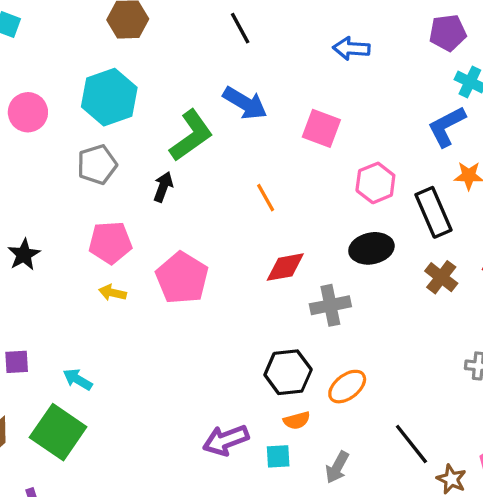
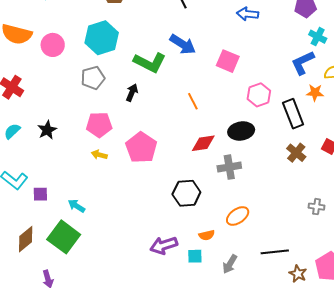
green L-shape: (191, 136) -> (150, 62), turned 60
black ellipse: (371, 248) -> (241, 131), moved
black hexagon: (288, 372) -> (186, 193), moved
black line: (411, 444) -> (275, 252), turned -60

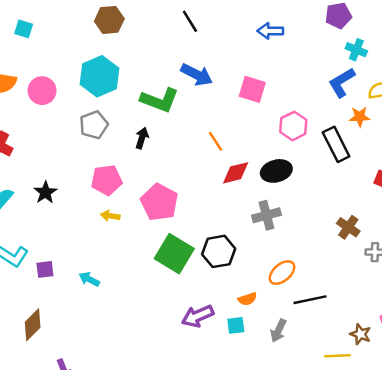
red diamond: (203, 143) -> (236, 173), moved
brown cross: (296, 153) -> (348, 227), moved
green square: (64, 237) -> (174, 254), moved
black line: (275, 252) -> (310, 300), moved

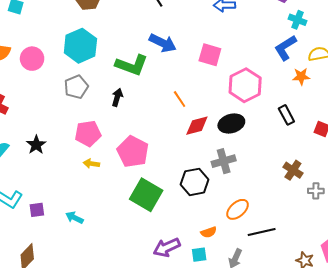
pink hexagon: (293, 126) -> (245, 85), size x1.4
black rectangle: (336, 144) -> (286, 115), moved, size x0.7
black hexagon: (219, 251) -> (195, 182), moved

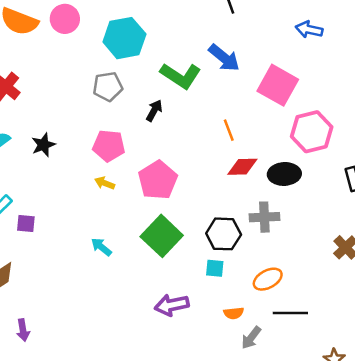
pink square: (210, 55) -> (278, 85), size x1.4
pink circle: (32, 59) -> (65, 19), moved
cyan arrow: (74, 218) -> (101, 247), moved
orange semicircle: (209, 232) -> (234, 313), moved
cyan square: (199, 255) -> (215, 268), moved

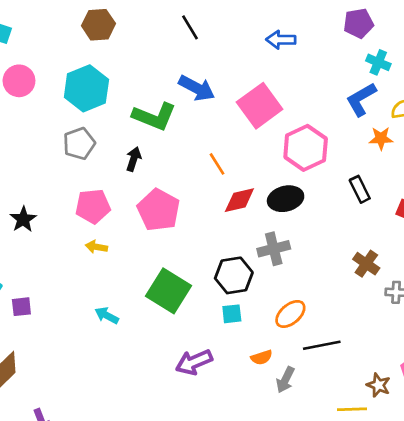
pink square: (278, 85) -> (260, 106), turned 36
pink pentagon: (158, 180) -> (159, 210), moved

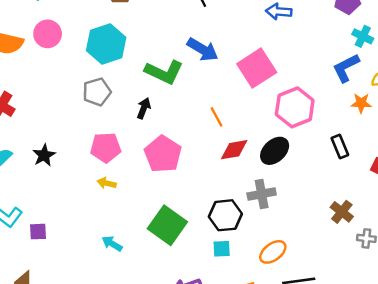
black ellipse: (286, 199) -> (275, 151), turned -32

